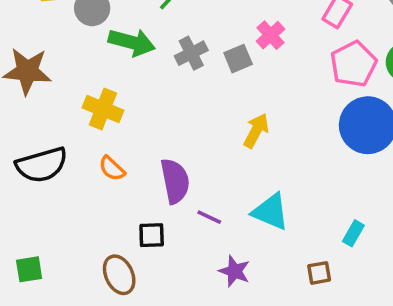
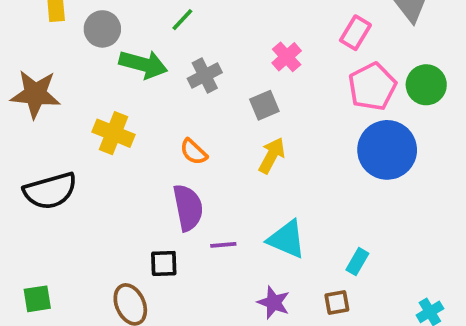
gray square: (238, 59) -> (264, 105), moved
orange semicircle: (112, 168) -> (194, 152), moved
purple line: (209, 217) -> (223, 245), turned -30
cyan rectangle: (353, 233) -> (357, 262), moved
purple star: (234, 271) -> (274, 303), moved

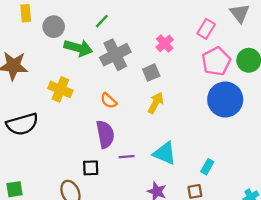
gray cross: (205, 75) -> (115, 55), size x1.5

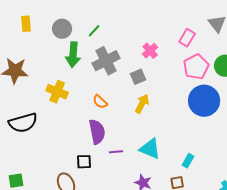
gray circle: (54, 27) -> (62, 29), moved
green arrow: (78, 48) -> (73, 55), turned 80

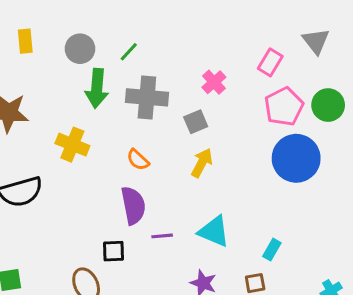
gray cross: (106, 61) -> (147, 97), turned 32

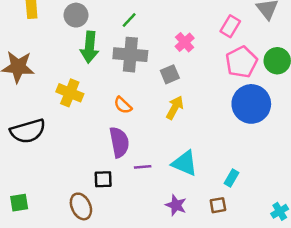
green line: (129, 52) -> (129, 20), moved

